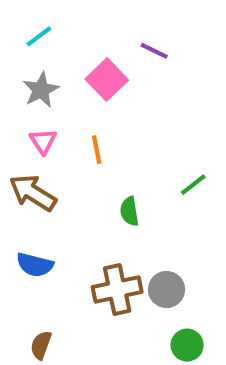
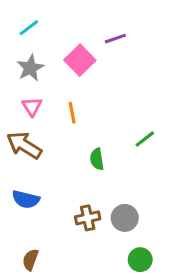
purple line: (154, 51) -> (115, 39), turned -45
brown cross: (117, 290) -> (88, 218), size x0.7

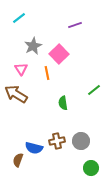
pink square: (80, 60) -> (59, 54), moved
gray star: (30, 68) -> (33, 46), moved
blue semicircle: (26, 199) -> (34, 148), moved
brown semicircle: (30, 260) -> (18, 160), moved

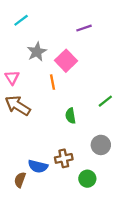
pink triangle: (21, 69) -> (12, 78), moved
gray circle: (81, 141) -> (101, 145), moved
green circle: (91, 168) -> (87, 179), moved

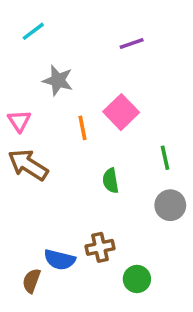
gray star: (37, 52) -> (58, 80), turned -30
pink square: (66, 61) -> (121, 112), moved
green line: (105, 101) -> (165, 158), turned -64
gray circle: (101, 145) -> (170, 205), moved

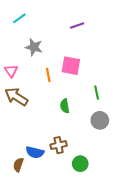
pink square: (121, 112) -> (71, 66), turned -36

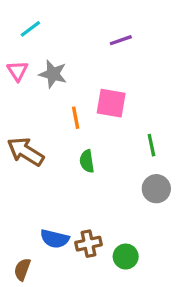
pink triangle: (11, 71) -> (17, 71), moved
green semicircle: (65, 106) -> (87, 161), moved
brown cross: (59, 145) -> (88, 244), moved
brown semicircle: (18, 165) -> (22, 269), moved

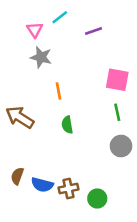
cyan line: (30, 29) -> (60, 17), moved
pink triangle: (17, 71) -> (35, 30), moved
pink square: (111, 103) -> (117, 80), moved
brown semicircle: (22, 269) -> (17, 176), moved

